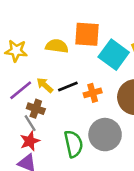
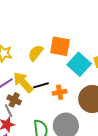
yellow semicircle: (57, 46) -> (36, 53), turned -66
yellow arrow: (45, 85) -> (23, 82), size x1.6

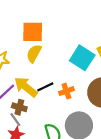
orange square: (60, 46) -> (33, 32), moved

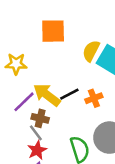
yellow semicircle: (34, 53) -> (91, 51), moved

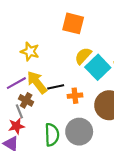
orange square: (53, 31) -> (73, 23), moved
yellow star: (16, 64) -> (30, 51), moved

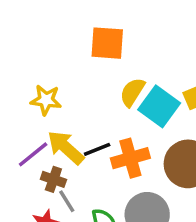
orange cross: (75, 96) -> (130, 158), size x1.5
gray line: (19, 111) -> (67, 201), moved

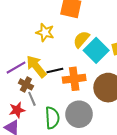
yellow star: (46, 100) -> (45, 32), moved

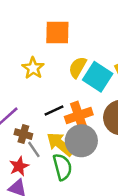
yellow star: (45, 32) -> (33, 68), turned 30
yellow arrow: (36, 66) -> (60, 144), moved
gray circle: (79, 114) -> (81, 141), moved

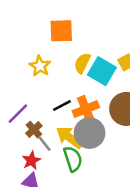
brown cross: (23, 134) -> (34, 130), turned 35

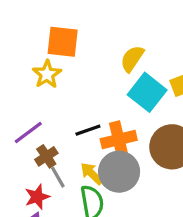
orange square: (61, 31) -> (63, 42), moved
yellow semicircle: (82, 63) -> (132, 59), moved
yellow star: (40, 66) -> (47, 74), moved
yellow arrow: (69, 137) -> (92, 174), size x0.7

